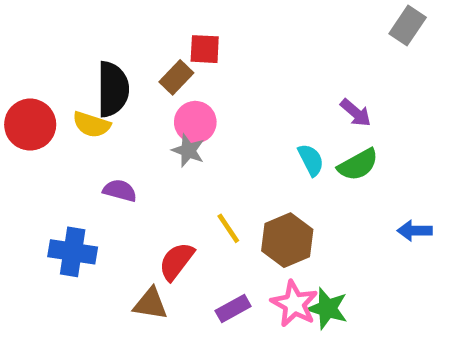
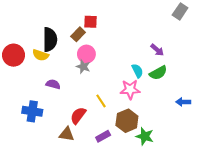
brown hexagon: (287, 240) -> (127, 121), moved
pink star: (294, 304) -> (130, 89), moved, turned -30

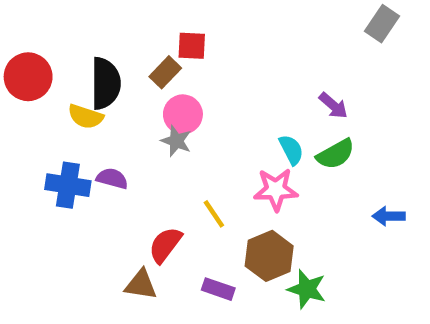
red circle: (14, 55) -> (28, 77), moved
blue cross: (32, 111) -> (68, 185), moved
purple rectangle: (103, 136) -> (218, 289), turned 48

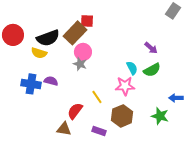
brown rectangle: (165, 72) -> (75, 33), size x1.6
black semicircle: (105, 83) -> (48, 38), turned 70
green star: (307, 289) -> (160, 116), moved

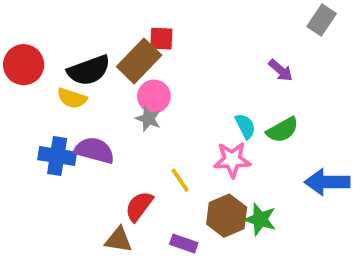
purple arrow: (151, 48) -> (281, 70), moved
purple semicircle: (51, 81) -> (94, 150), size x1.5
blue arrow: (176, 98) -> (327, 182), size x1.6
green star: (160, 116) -> (260, 219), moved

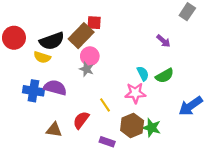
blue arrow: (327, 182) -> (191, 106), turned -35
brown triangle: (119, 240) -> (54, 130), moved

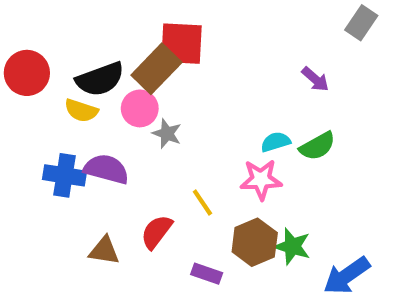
red square: (94, 23) -> (182, 44), size x1.6
pink circle: (90, 56) -> (140, 108), moved
cyan semicircle: (143, 73) -> (276, 142), turned -80
blue arrow: (191, 106) -> (347, 276), moved

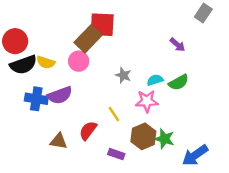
black semicircle: (100, 79) -> (23, 65), moved
gray star: (167, 134) -> (123, 75), moved
purple semicircle: (106, 169) -> (60, 95), turned 145

